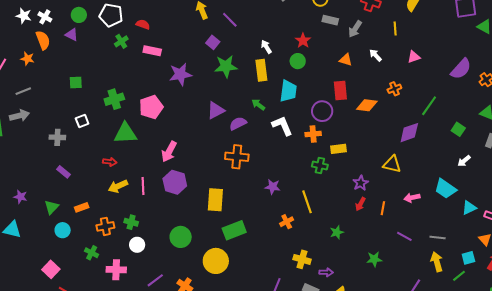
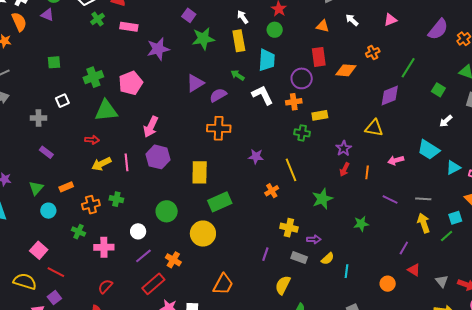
green star: (337, 232) -> (322, 199), size x1.5
white circle: (137, 245) -> (138, 231), moved

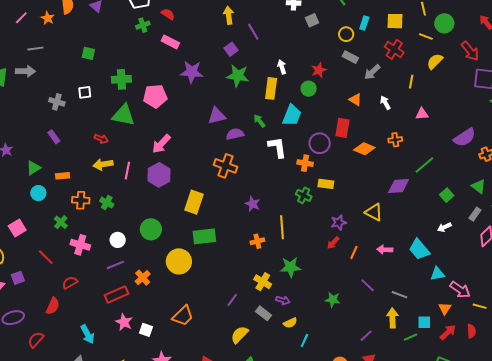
green star: (322, 199) -> (291, 267), moved
red line: (56, 272) -> (46, 257), moved

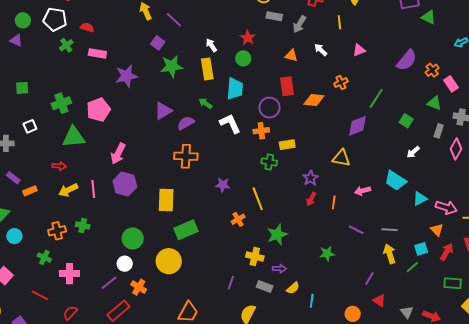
orange rectangle: (63, 176) -> (30, 191), moved
white circle: (118, 240) -> (125, 264), moved

